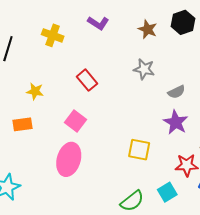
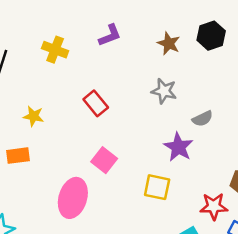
purple L-shape: (98, 23) -> (110, 35), turned -55
pink square: (76, 121) -> (104, 160), moved
purple star: (176, 122) -> (178, 147), moved

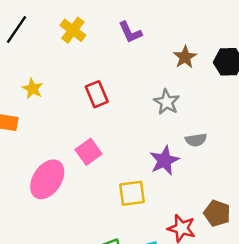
purple L-shape: (110, 35) -> (130, 32), turned 70
yellow square: (157, 187) -> (132, 193), turned -36

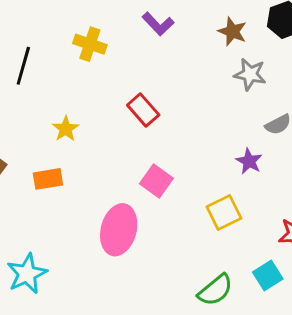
yellow star: (33, 89) -> (66, 129), turned 30
gray star: (167, 102) -> (250, 74), moved
purple star: (164, 160) -> (249, 161), size x0.7

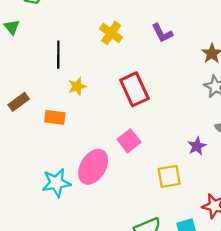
black line: (23, 66) -> (58, 55), moved, turned -32
red rectangle: (143, 110) -> (134, 89), size x1.4
cyan star: (27, 274) -> (56, 183), moved

